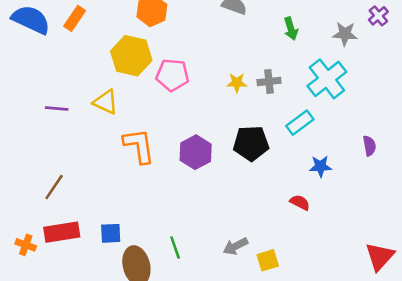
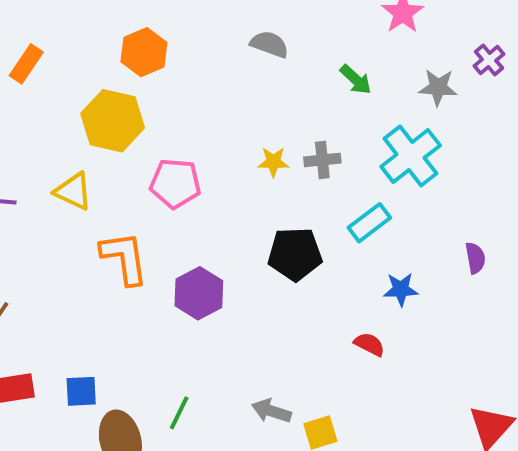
green arrow: (291, 29) -> (356, 80), turned -30
pink pentagon: (172, 75) -> (175, 183), moved
purple hexagon: (196, 152) -> (199, 293), moved
gray arrow: (236, 246) -> (271, 411), turned 45
green line: (175, 247) -> (179, 413), turned 45

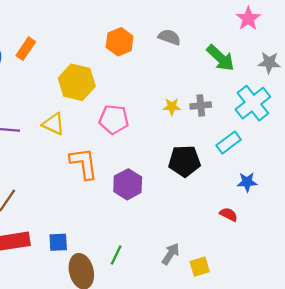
orange hexagon: (144, 52) -> (120, 42), moved
green arrow: (356, 80) -> (220, 58), size x1.5
gray arrow: (271, 411) -> (171, 254), turned 105

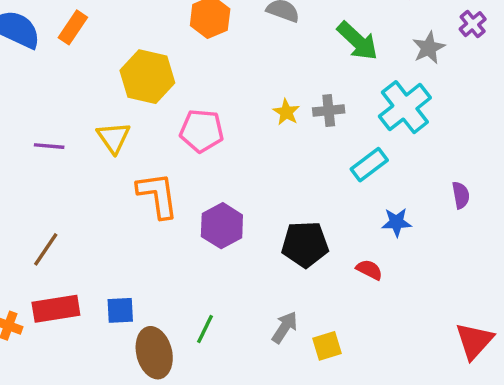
gray star: (269, 63) -> (429, 48), turned -30
yellow star: (172, 107) -> (286, 112), turned 30
yellow triangle: (54, 124) -> (114, 138), turned 30
black pentagon: (185, 161) -> (305, 244), moved

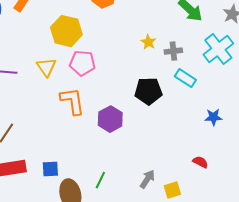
yellow star: (286, 112) -> (148, 42), moved
pink pentagon: (202, 131) -> (82, 63), moved
cyan rectangle: (369, 165) -> (185, 78), moved, turned 70
black pentagon: (305, 244) -> (148, 91), moved
red semicircle: (369, 270) -> (200, 162), moved

